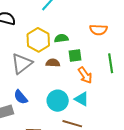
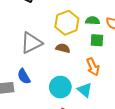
green semicircle: (61, 38) -> (93, 21), moved
yellow hexagon: (38, 40) -> (67, 23), moved
green square: (75, 55) -> (97, 40), moved

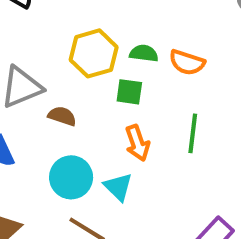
green square: (97, 40) -> (129, 92), moved
brown semicircle: (63, 48) -> (62, 116), moved

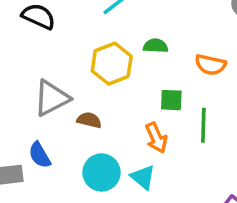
green semicircle: (144, 53) -> (156, 46), moved
orange semicircle: (187, 62) -> (210, 65), moved
green square: (129, 92) -> (171, 100), moved

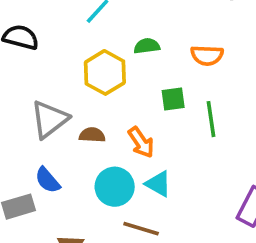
orange arrow: (156, 138) -> (141, 142), moved

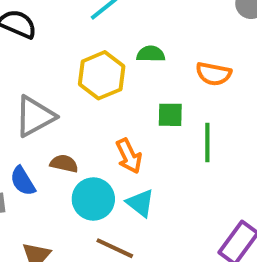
brown semicircle: (92, 135) -> (64, 164), moved

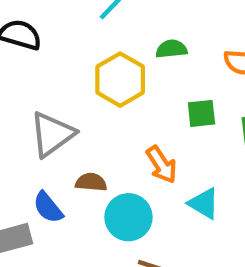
cyan triangle: (140, 203) -> (204, 203), moved

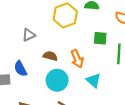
gray triangle: (52, 134) -> (29, 35), size x0.6
brown semicircle: (91, 182) -> (50, 56), moved

